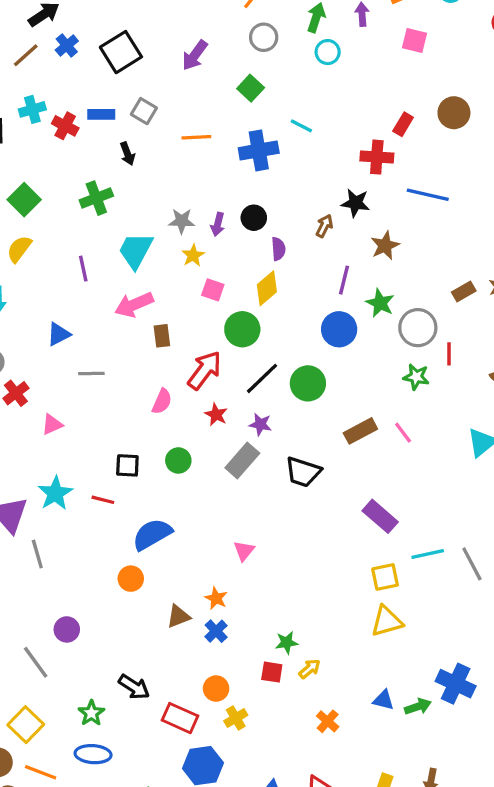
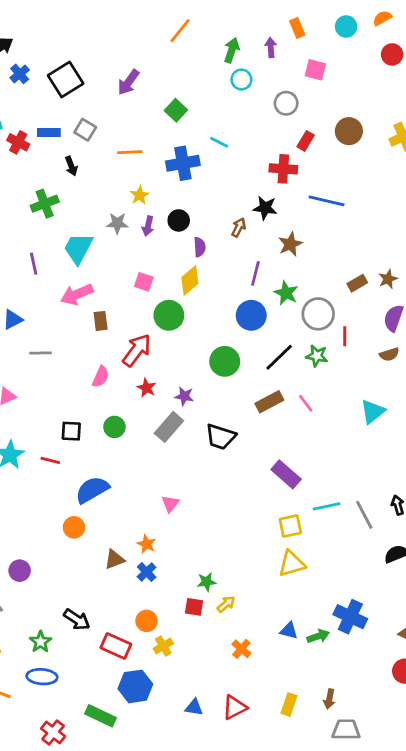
gray circle: (264, 37) -> (286, 103), moved
yellow star: (193, 255) -> (140, 195), moved
black line: (262, 378) -> (279, 357), moved

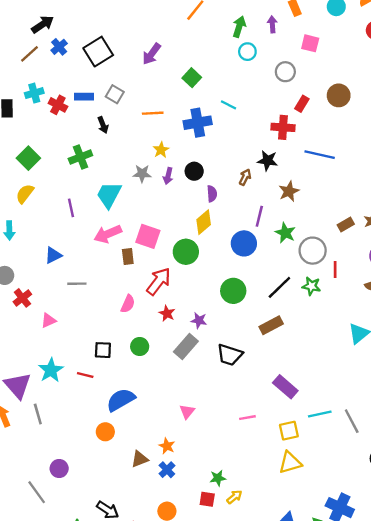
pink square: (144, 282) -> (148, 236), moved, size x1.5
blue circle: (251, 315) -> (244, 243), moved
pink line: (306, 403) -> (247, 418), moved, turned -63

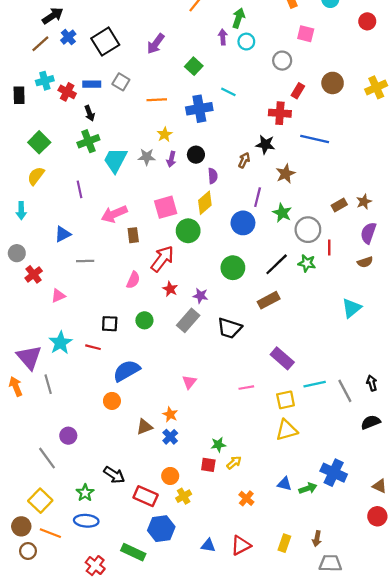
purple arrow: (272, 24) -> (223, 37), moved
black arrow: (103, 125) -> (90, 113), moved
cyan trapezoid: (109, 195) -> (115, 160), moved
pink square: (148, 236) -> (166, 207), moved, turned -35

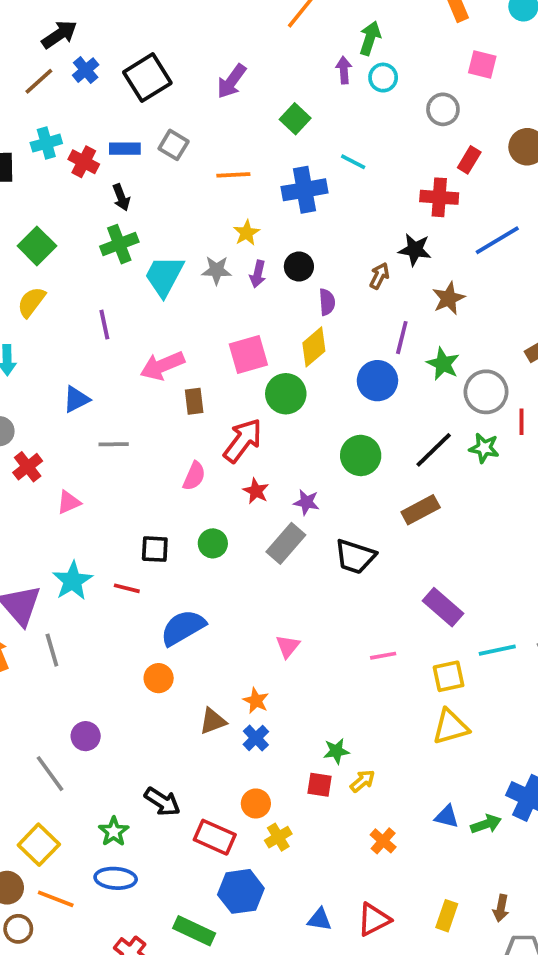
blue line: (315, 139) -> (497, 240), turned -44

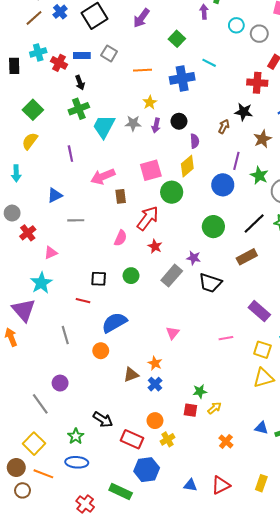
cyan circle: (383, 78) -> (236, 25), moved
purple star: (306, 502) -> (194, 258), moved
cyan star: (73, 581) -> (41, 283), moved
gray line: (52, 650) -> (65, 335), moved
yellow square: (449, 676) -> (262, 350), turned 30

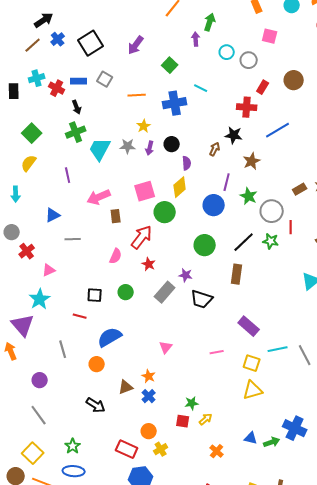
brown rectangle: (247, 257) -> (237, 274), turned -54
purple circle: (60, 383) -> (40, 380), moved
black arrow: (103, 420) -> (96, 405), moved

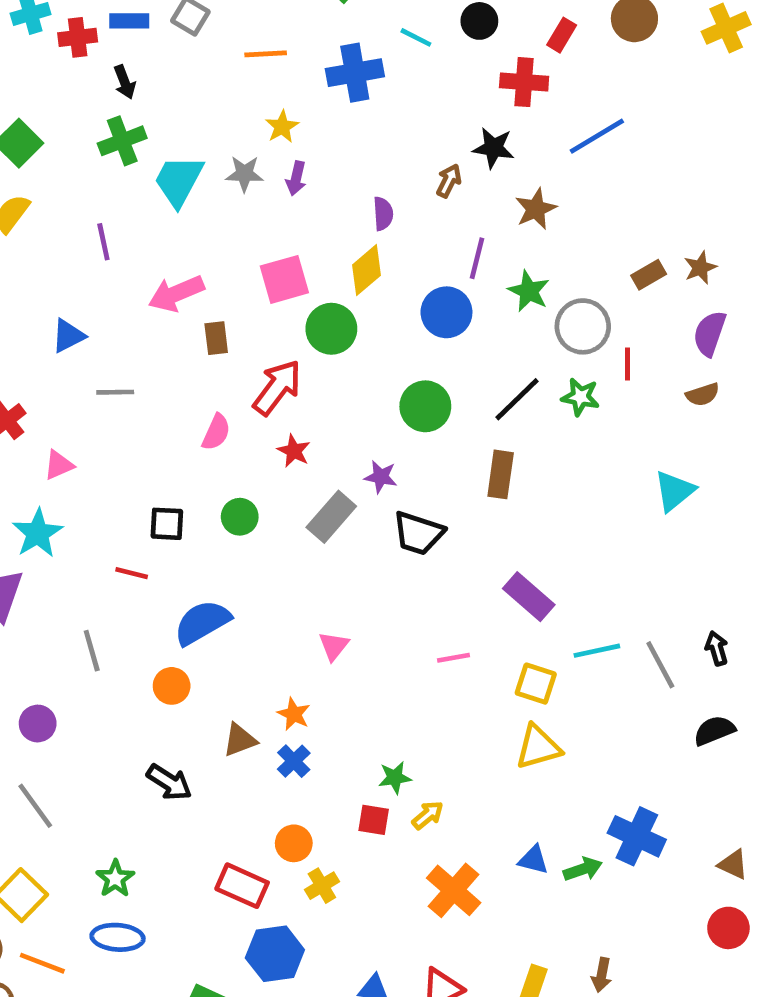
red cross: (57, 88) -> (78, 37), turned -35
black circle: (172, 144) -> (479, 21), moved
orange cross: (217, 451) -> (454, 890), size x1.6

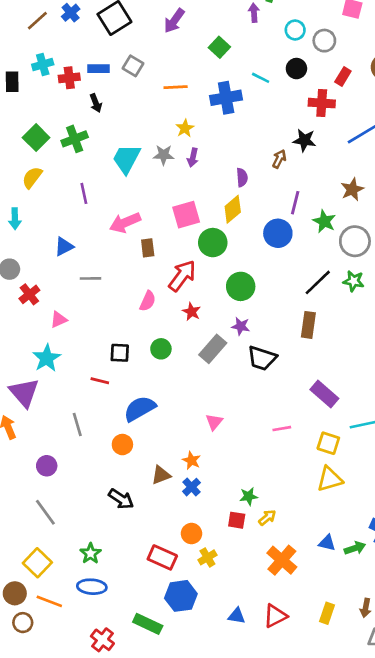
green cross: (122, 141) -> (75, 139), moved
brown star: (536, 209) -> (352, 189), moved
green circle: (425, 406) -> (241, 286), moved

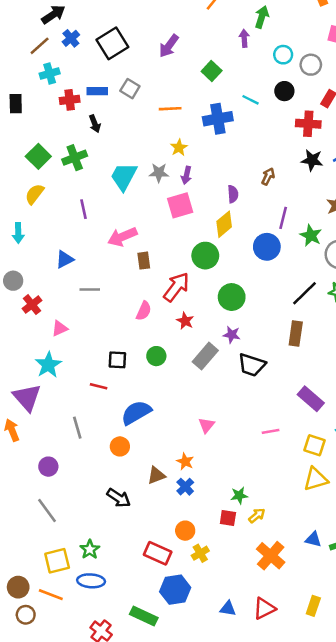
cyan cross: (43, 65) -> (50, 73), moved
black star: (304, 140) -> (312, 160), moved
pink square: (186, 215) -> (180, 205), moved
yellow square: (37, 563) -> (57, 561), moved, turned 32

